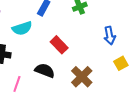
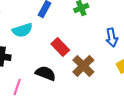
brown cross: (82, 77) -> (83, 66), moved

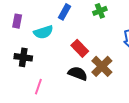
black semicircle: (46, 73) -> (78, 73), moved

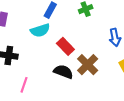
cyan semicircle: (43, 32) -> (40, 30), moved

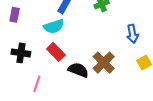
red rectangle: (65, 46) -> (56, 52), moved

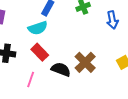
blue arrow: (132, 34) -> (112, 20), moved
pink line: (37, 84) -> (31, 79), moved

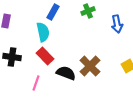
cyan semicircle: (38, 28) -> (43, 32), turned -84

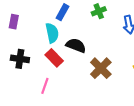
black semicircle: (66, 73) -> (76, 45), moved

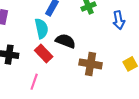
brown cross: (101, 68) -> (91, 64), turned -35

